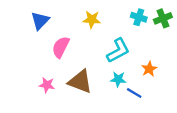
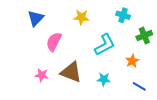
green cross: (163, 18) -> (144, 36), moved
cyan star: (118, 79) -> (104, 79), moved
blue line: (134, 93) -> (139, 86), moved

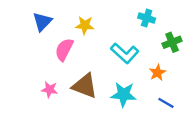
yellow star: (81, 17) -> (85, 25), moved
cyan L-shape: (105, 45) -> (125, 53), turned 70
cyan star: (104, 79) -> (124, 94), size x1.5

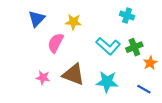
green cross: (172, 42) -> (134, 47), moved
orange star: (157, 73) -> (150, 63), moved

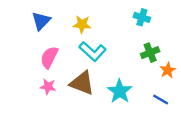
pink semicircle: (56, 43) -> (49, 57), moved
cyan L-shape: (108, 46) -> (93, 51), moved
cyan star: (107, 82) -> (120, 91), turned 30

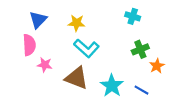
pink semicircle: (49, 57) -> (29, 45), moved, turned 150
pink star: (48, 87) -> (45, 65), moved
blue line: (161, 99) -> (141, 90), moved

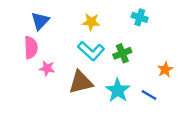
yellow star: (77, 23) -> (91, 22), moved
green cross: (140, 49) -> (122, 53), moved
brown triangle: (77, 78) -> (81, 82), turned -35

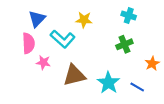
cyan L-shape: (91, 51) -> (63, 39), moved
green cross: (122, 53) -> (124, 44), moved

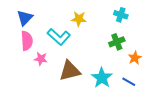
blue triangle: (37, 19) -> (25, 18), moved
orange star: (152, 64) -> (135, 58), moved

